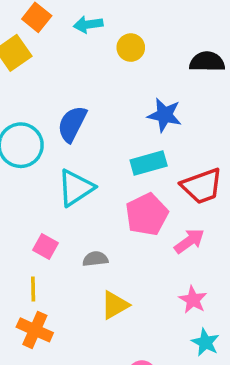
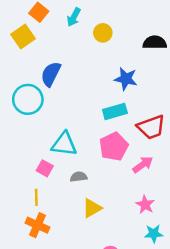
cyan arrow: (88, 24) -> (74, 17), turned -54
blue semicircle: (72, 124) -> (51, 74), moved
cyan triangle: (76, 188) -> (64, 144), moved, turned 40
cyan star: (205, 342) -> (154, 234), turned -30

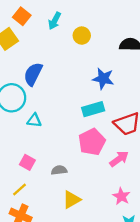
cyan triangle: (64, 144) -> (34, 120), moved, size x0.6
yellow line: (36, 197) -> (19, 189), turned 49

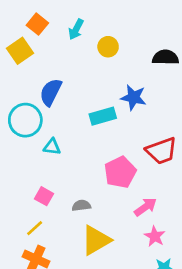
cyan rectangle: (93, 109) -> (103, 116), moved
pink arrow: (119, 159) -> (145, 207), moved
yellow triangle: (72, 200) -> (96, 240), size x1.4

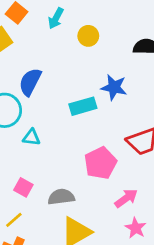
gray semicircle: (81, 206) -> (61, 197), size x1.4

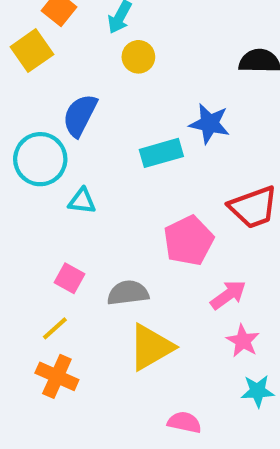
yellow circle: (88, 36) -> (138, 57), moved

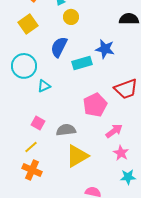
yellow square: (32, 51) -> (28, 24), moved
blue semicircle: (80, 115) -> (59, 47), moved
cyan triangle: (82, 201) -> (44, 86), turned -32

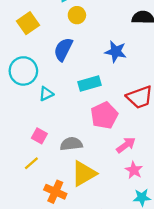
cyan rectangle: (82, 63) -> (89, 83), moved
orange cross: (32, 170) -> (55, 192), moved

